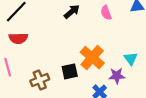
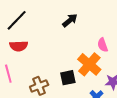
pink semicircle: (106, 13) -> (103, 45), moved

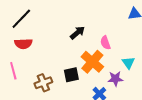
black arrow: (70, 20) -> (77, 33), moved

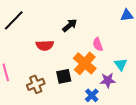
black arrow: (77, 33) -> (70, 25), moved
red semicircle: (23, 44) -> (45, 45), moved

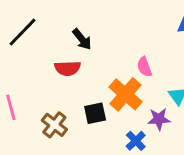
black arrow: (70, 25) -> (82, 39), moved, turned 91
brown cross: (36, 84) -> (54, 125), turned -30

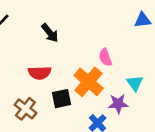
red semicircle: (68, 68) -> (40, 73), moved

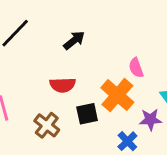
black arrow: (50, 33) -> (74, 40), turned -90

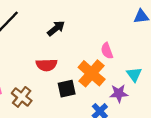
brown cross: (47, 125) -> (22, 97), moved

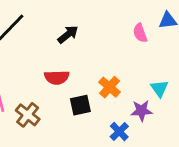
pink semicircle: (107, 51) -> (140, 33), moved
orange cross: (92, 73) -> (110, 87), size x0.7

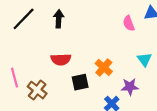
black arrow: (68, 34) -> (59, 19), moved, turned -48
cyan triangle: (159, 88) -> (145, 60), moved

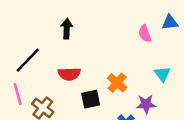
black line: (24, 19) -> (28, 60), moved

